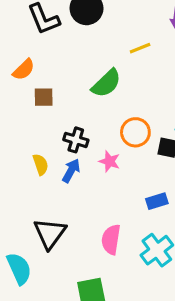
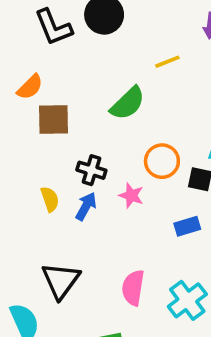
brown square: (44, 97) -> (53, 120), size x1.4
blue rectangle: (157, 201) -> (187, 226), moved

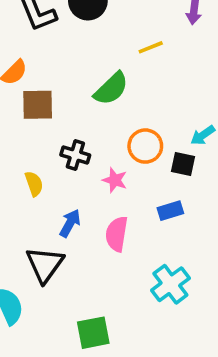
blue arrow: (86, 206) -> (70, 223), moved
pink semicircle: (133, 288) -> (117, 234), moved

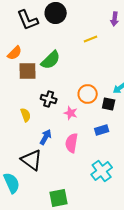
green semicircle: (111, 89) -> (51, 60), moved
black triangle: (45, 264) -> (32, 160), turned -30

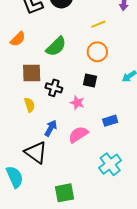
brown square: (28, 71) -> (32, 73), moved
orange circle: (88, 94) -> (97, 52), moved
black square: (109, 104) -> (90, 80), moved
pink semicircle: (72, 143) -> (78, 134), turned 48

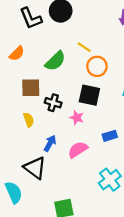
yellow line: (98, 24) -> (84, 47), moved, turned 56
black square: (90, 80) -> (89, 95), size x1.5

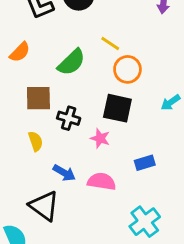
blue arrow: (50, 143) -> (64, 173), turned 91
pink semicircle: (78, 150) -> (102, 181), turned 42

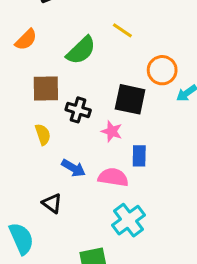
orange circle: (127, 69) -> (162, 70), moved
blue rectangle: (145, 163) -> (139, 156), moved, turned -72
black triangle: (44, 206) -> (52, 203), size x0.6
cyan cross: (145, 222) -> (128, 220), moved

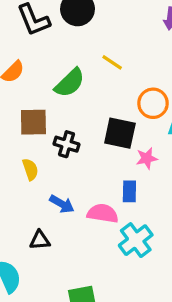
pink star: (112, 131) -> (147, 158), moved, turned -30
black triangle: (52, 203) -> (40, 240), turned -40
cyan cross: (128, 220) -> (136, 240), moved

